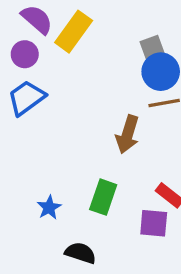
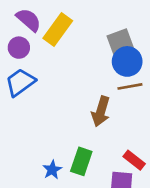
gray square: (152, 47) -> (120, 42), size x1.4
blue star: (49, 208) -> (52, 170), moved

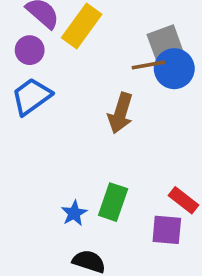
brown line: (130, 86) -> (148, 65), moved
brown arrow: (101, 111) -> (120, 113), moved

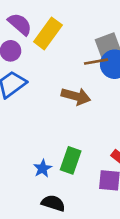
brown arrow: (120, 113) -> (76, 96), turned -92

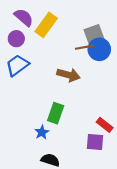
green rectangle: (71, 160) -> (56, 113), moved

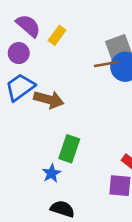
yellow rectangle: (46, 25) -> (57, 35), size x0.6
brown arrow: (68, 75) -> (49, 100), moved

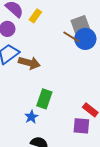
brown line: (106, 64) -> (71, 37), turned 42

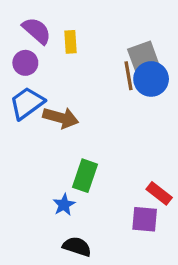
yellow rectangle: (35, 16) -> (70, 42), turned -40
brown line: (71, 37) -> (129, 76), turned 48

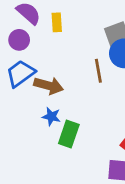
brown line: (129, 76) -> (98, 71), moved
blue star: (64, 205) -> (51, 117), moved, turned -30

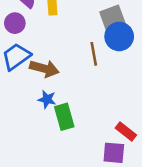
green rectangle: (69, 134) -> (64, 117), turned -35

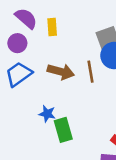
brown arrow: (44, 69) -> (61, 72), moved

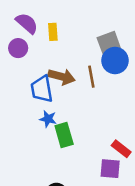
blue trapezoid: (19, 74) -> (42, 89), moved, turned -64

